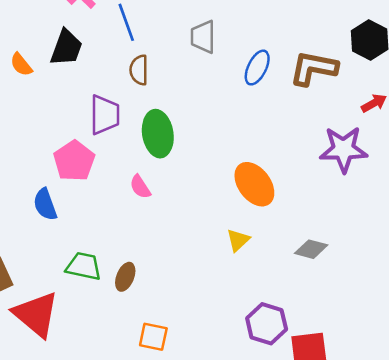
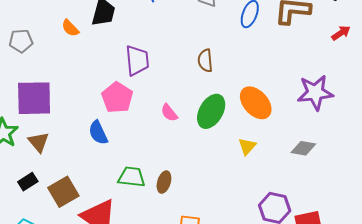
brown semicircle: (139, 70) -> (205, 61), moved
green ellipse: (158, 134) -> (211, 111), moved, turned 44
purple star: (344, 149) -> (315, 92), moved

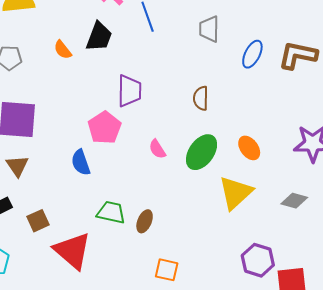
orange ellipse: (256, 103) -> (249, 148), size x0.7
yellow triangle: (247, 146) -> (236, 193), size x1.8
brown square: (63, 192) -> (38, 221), size x0.7

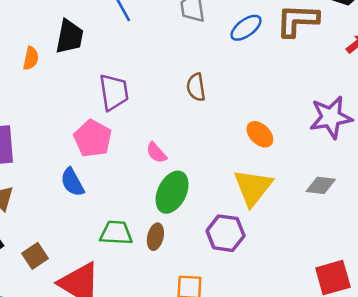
orange semicircle: (63, 50) -> (31, 58), turned -120
blue ellipse: (252, 54) -> (246, 28), turned 36
green ellipse: (202, 152) -> (172, 192), moved
purple hexagon: (258, 260) -> (226, 233), moved

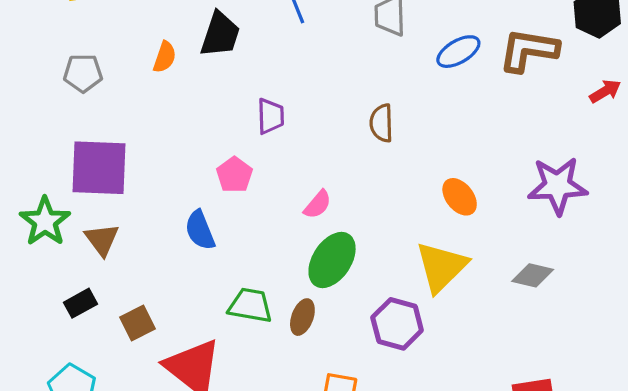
purple trapezoid: (114, 92) -> (271, 116), size x0.7
pink pentagon: (93, 138) -> (234, 175), size x0.7
pink semicircle: (156, 153) -> (318, 204), turned -105

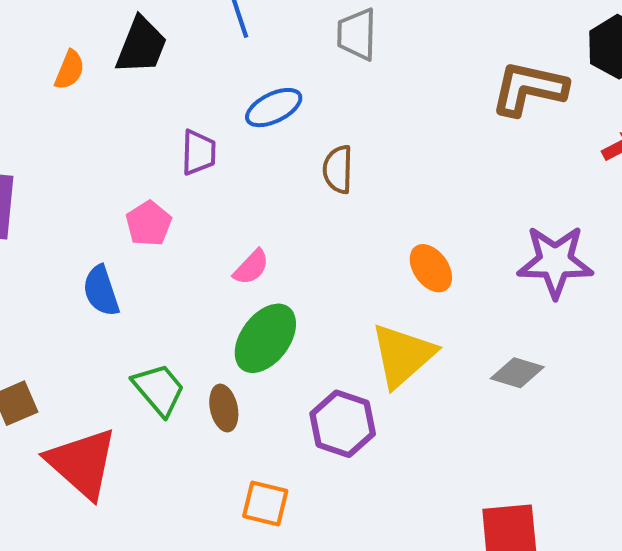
blue ellipse: (458, 52) -> (274, 108), moved
green trapezoid: (250, 305) -> (159, 389), turned 36
brown ellipse: (302, 317) -> (224, 408), turned -36

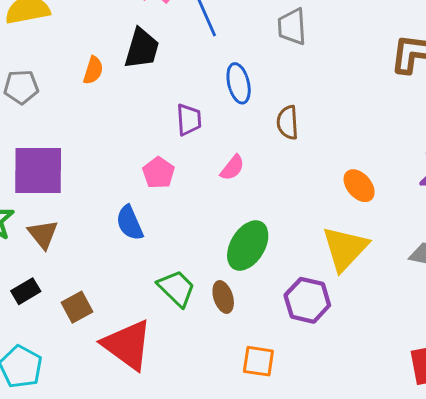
blue ellipse: (274, 108) -> (239, 83), turned -72
pink semicircle: (251, 267) -> (232, 168), moved

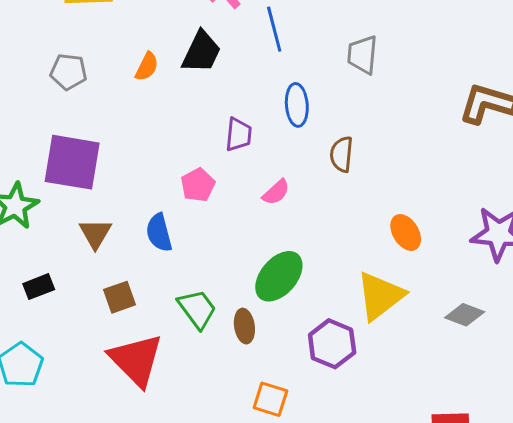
brown triangle: (43, 234) -> (95, 234), moved
brown square: (77, 307) -> (119, 297), moved

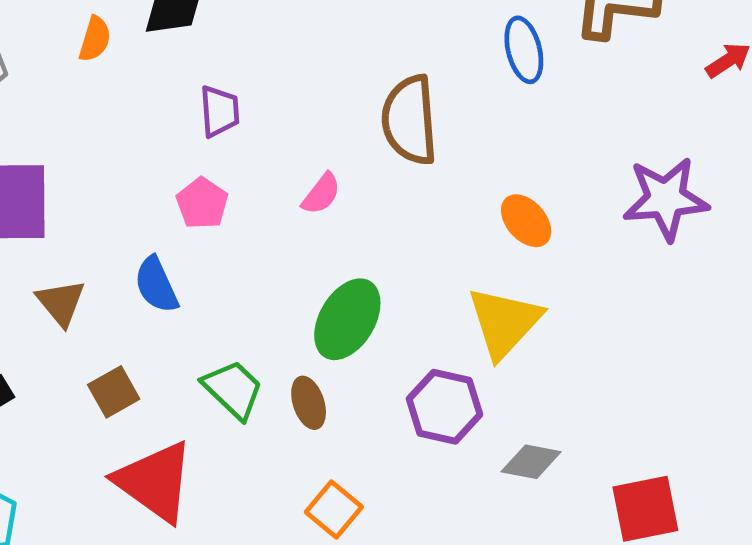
blue ellipse: (297, 105) -> (524, 50), moved
purple trapezoid: (239, 134) -> (220, 111), moved
brown semicircle: (341, 154) -> (410, 120), size x1.6
gray diamond: (465, 315) -> (531, 462), moved
orange square: (270, 399) -> (334, 510), moved, turned 32

